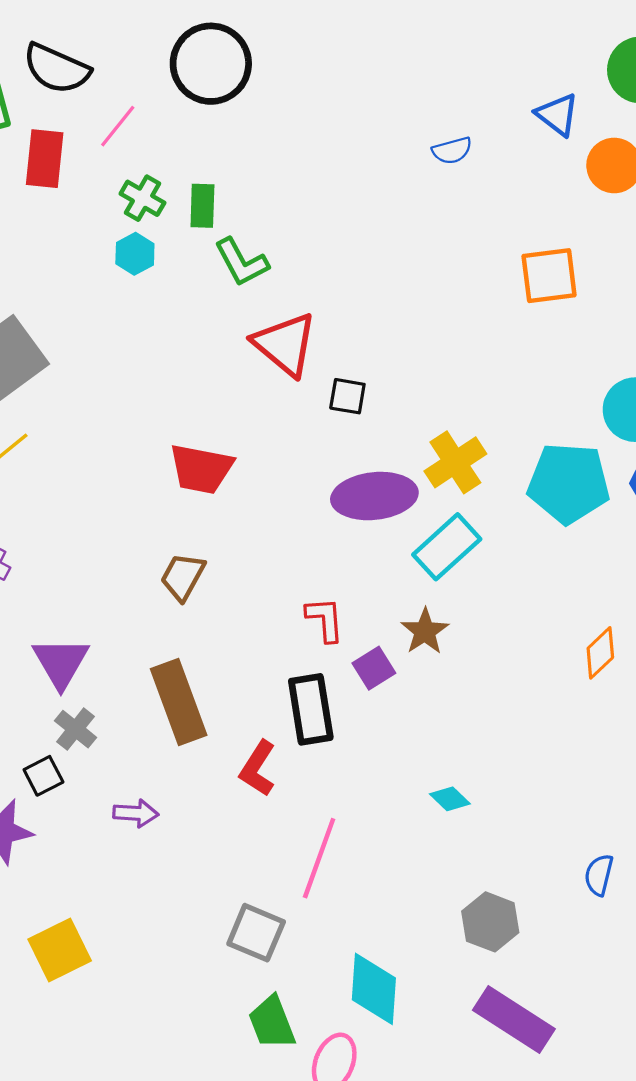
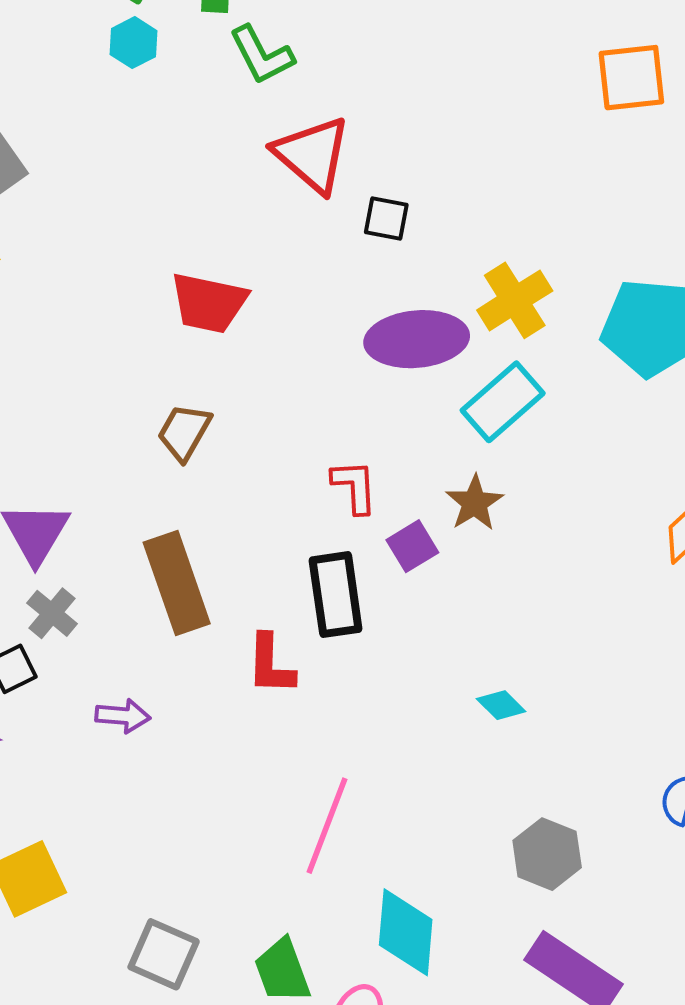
red L-shape: (258, 768) -> (270, 664), turned -32
pink line: (319, 858) -> (327, 826), moved
gray square: (256, 933) -> (164, 954), moved

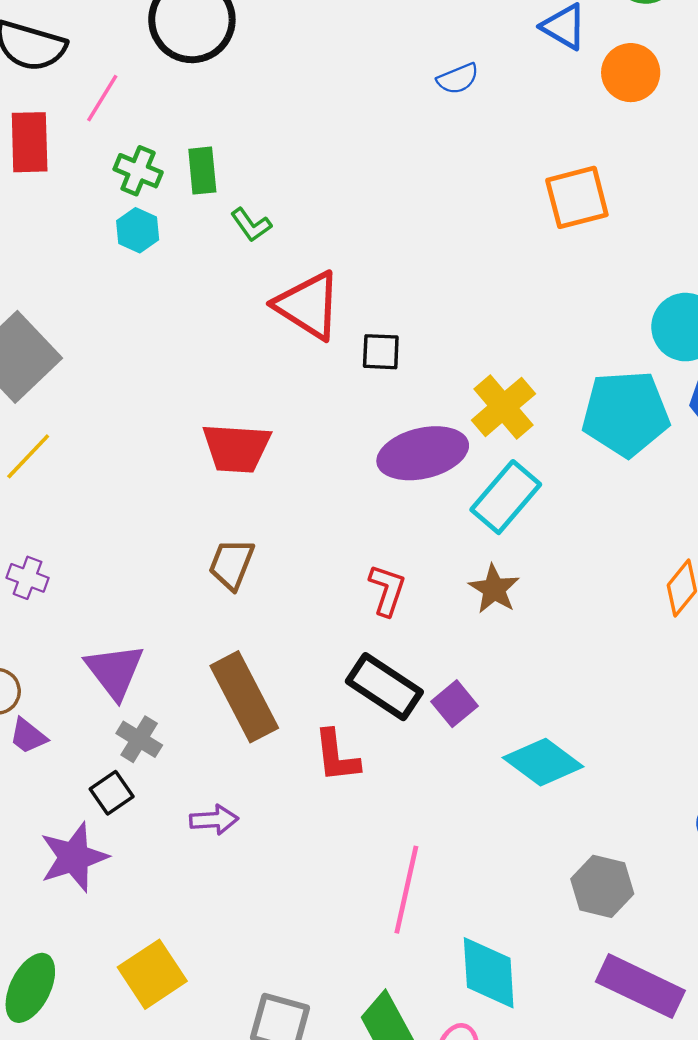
green L-shape: (262, 55) -> (251, 225), size x0.7
red L-shape: (354, 487) -> (387, 590), turned 30
purple square: (412, 546) -> (454, 704), moved
black rectangle: (336, 595) -> (384, 687), turned -40
cyan diamond: (501, 705) -> (543, 762), size x1.8

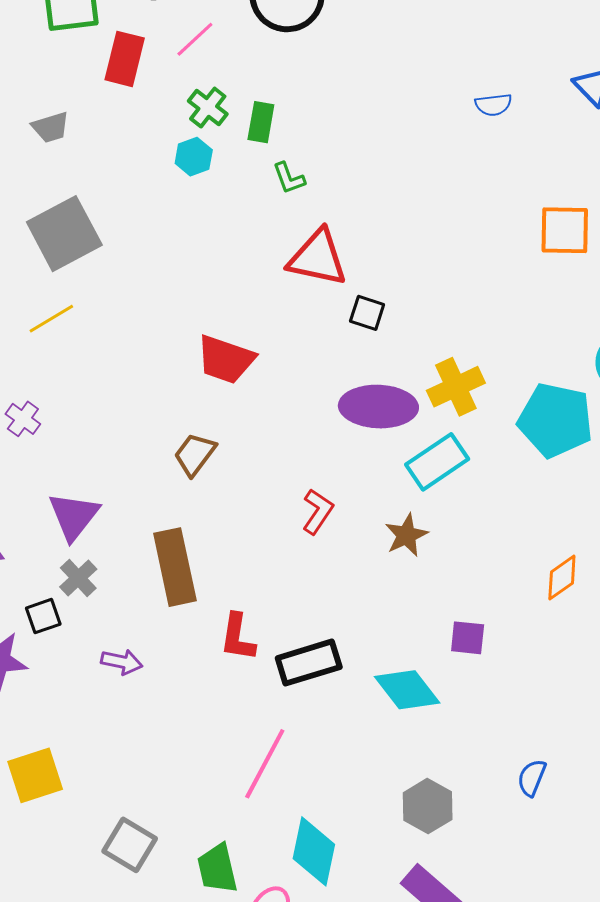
red triangle: (308, 305) -> (318, 258), turned -36
black rectangle: (384, 687) -> (309, 663), moved, turned -66
purple square: (454, 704) -> (468, 638), moved, turned 30

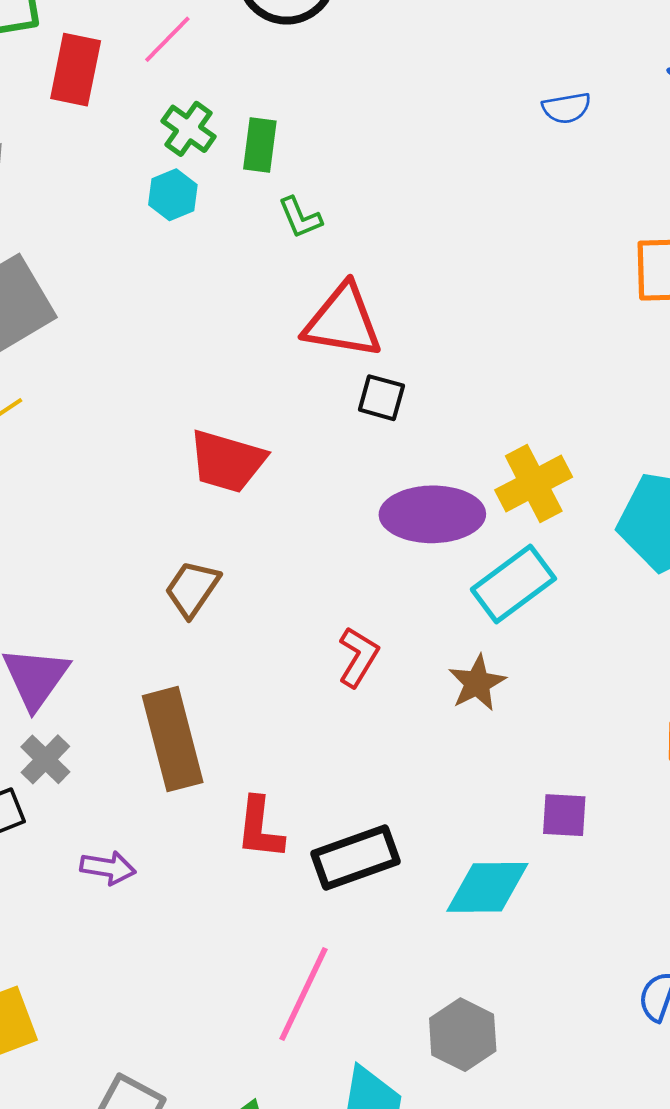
black square: (367, 313) -> (381, 398), moved
cyan diamond: (407, 690) -> (487, 887), turned -50
gray hexagon: (428, 806) -> (463, 1035), moved

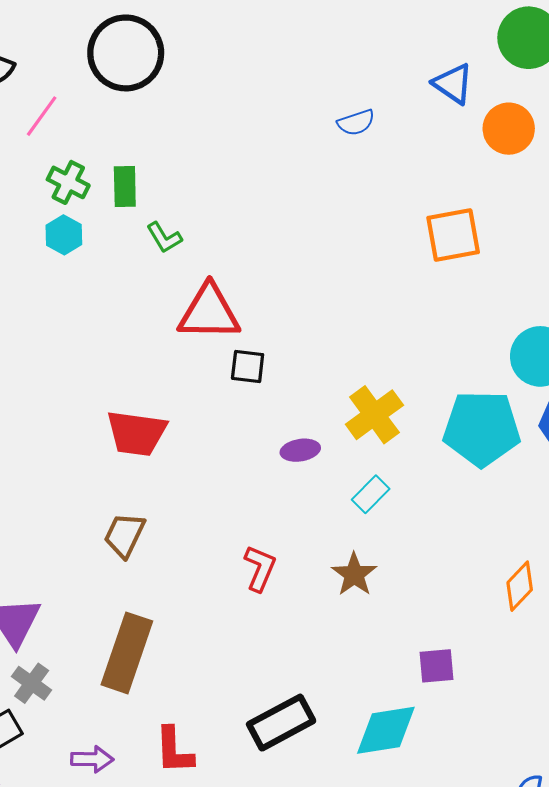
purple ellipse: (432, 514) -> (300, 450), size x0.5
cyan rectangle: (513, 584) -> (371, 494), size x0.6
brown rectangle: (173, 739) -> (127, 653), turned 42
red L-shape: (260, 828) -> (174, 750), moved

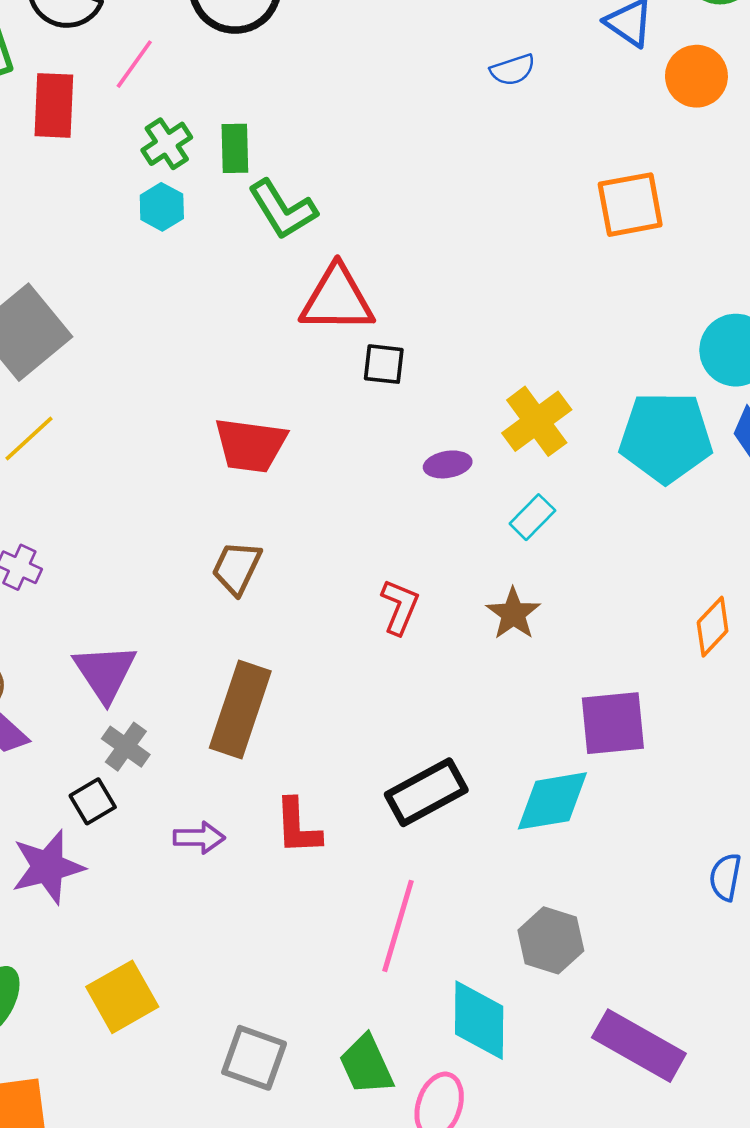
green cross: (68, 182) -> (167, 144), turned 30
green L-shape: (164, 238) -> (283, 210), size x1.6
purple square: (436, 666) -> (613, 723), size x1.5

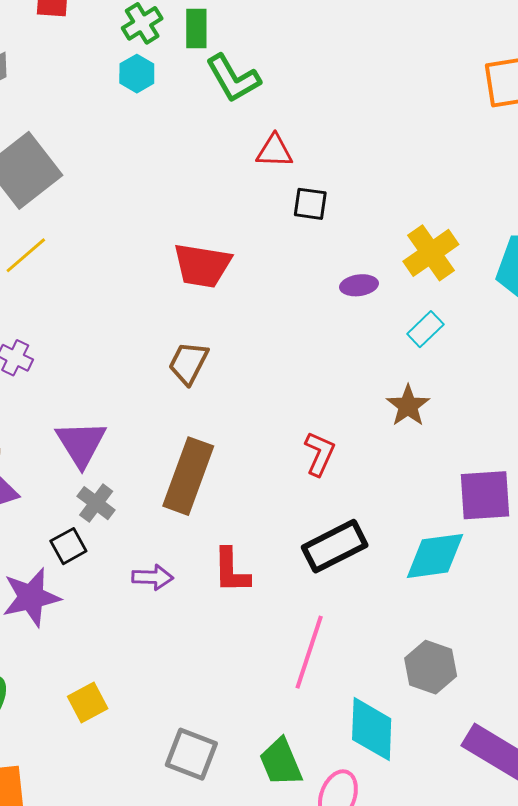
red triangle: (337, 299) -> (274, 151), size x0.6
red L-shape: (400, 607) -> (320, 454), moved
yellow square: (122, 997) -> (88, 703), size x0.7

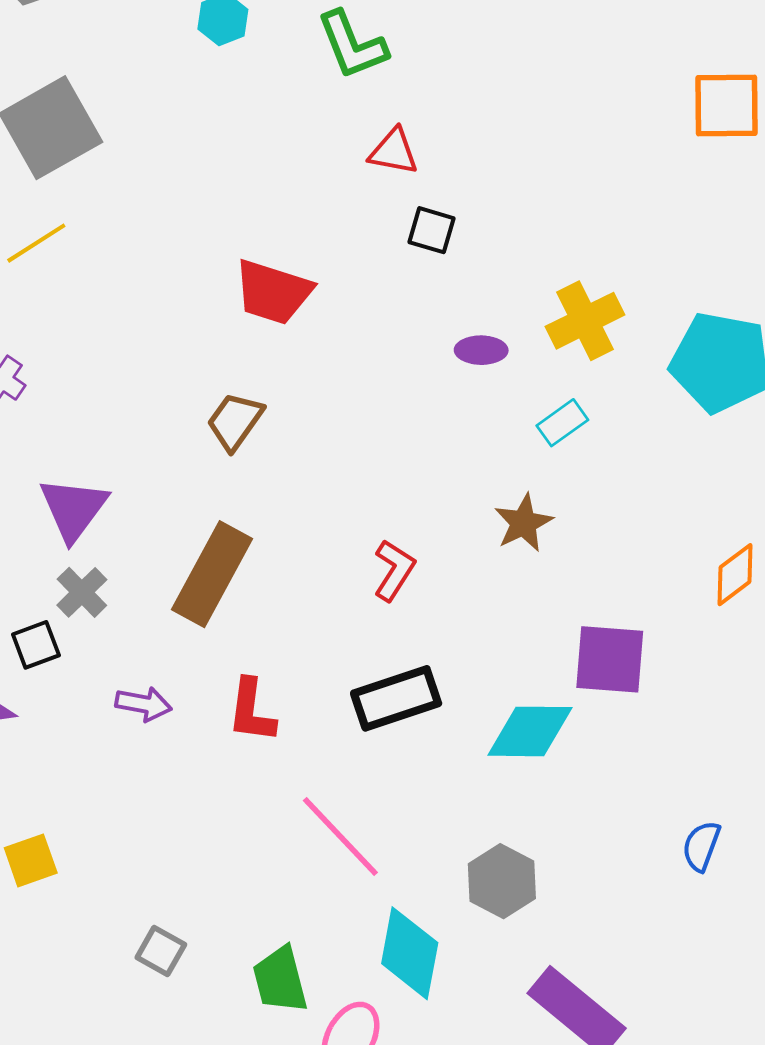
pink line: (309, 652) -> (340, 837), turned -70
gray square: (191, 754) -> (161, 951), size x0.7

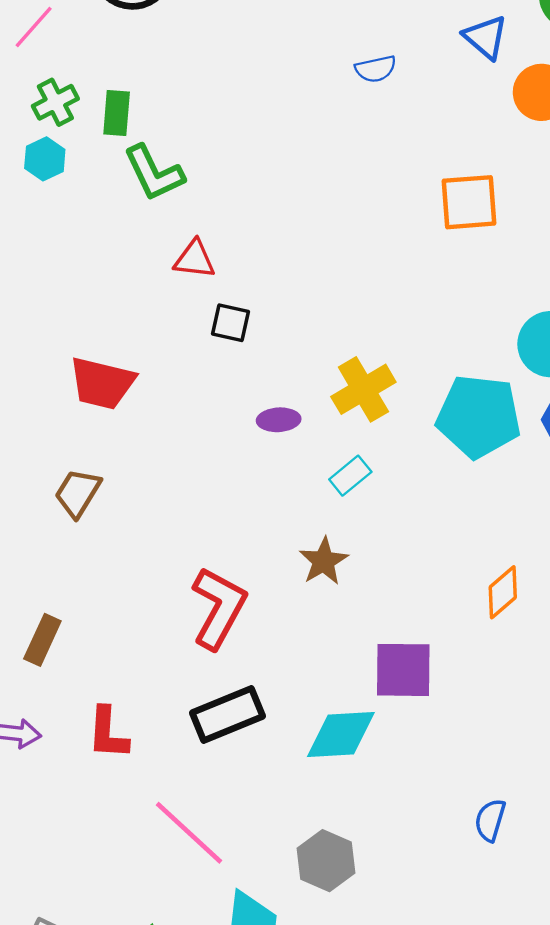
red L-shape: (394, 570) -> (219, 608), size x1.6
brown rectangle: (212, 574) -> (42, 640), moved, size x0.6

